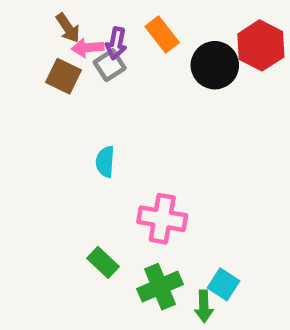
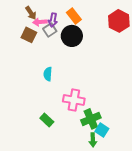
black circle: (215, 65) -> (72, 36), moved
green cross: (160, 287) -> (91, 119), moved

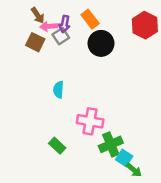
black circle: (72, 36) -> (101, 43), moved
green arrow: (93, 140) -> (134, 170), moved, turned -48

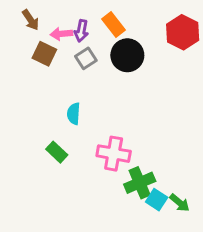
brown arrow: (38, 15) -> (31, 20), moved
gray square: (61, 36) -> (86, 58), moved
green rectangle: (57, 146) -> (57, 152), moved
green arrow: (134, 170) -> (180, 203), moved

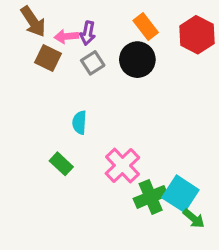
brown arrow: (31, 20) -> (33, 22), size x1.4
orange rectangle: (114, 25) -> (146, 26), moved
pink cross: (114, 154) -> (122, 165), turned 36
cyan square: (157, 200) -> (180, 194), moved, size x1.5

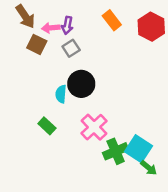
black circle: (137, 60) -> (81, 84), moved

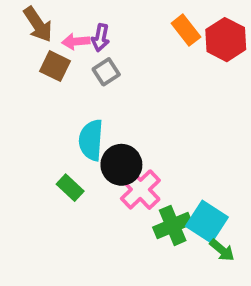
orange rectangle: (112, 20) -> (186, 30), moved
black circle: (81, 84) -> (121, 165), moved
cyan semicircle: (61, 94) -> (91, 140), size x1.5

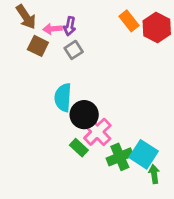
green rectangle: (70, 188) -> (79, 148), moved
green arrow: (222, 250) -> (154, 174), turned -138

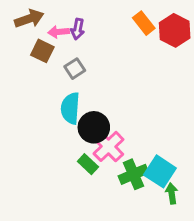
brown arrow: (26, 17) -> (29, 19), turned -75
gray square: (74, 50) -> (75, 69), moved

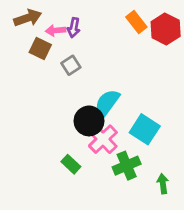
cyan semicircle: (70, 108) -> (107, 103), moved, turned 32
green rectangle: (88, 164) -> (71, 164), moved
cyan square: (160, 171) -> (145, 129), moved

